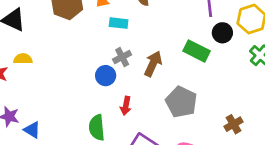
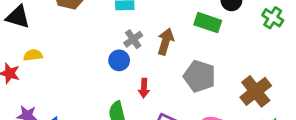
brown cross: (234, 124) -> (256, 91), size x1.6

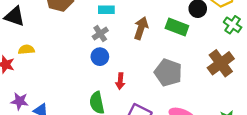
gray cross: (133, 39) -> (100, 34), moved
brown arrow: (165, 42) -> (141, 28), moved
brown cross: (256, 91) -> (221, 63), moved

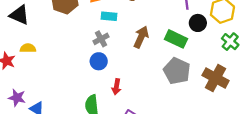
brown cross: (221, 63) -> (216, 78), turned -30
gray pentagon: (168, 73) -> (177, 71), moved

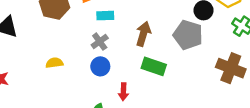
green rectangle: (176, 39) -> (154, 66), moved
yellow semicircle: (28, 48) -> (54, 63), moved
gray pentagon: (177, 71) -> (188, 35), moved

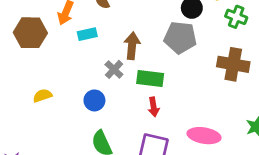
gray cross: (100, 42) -> (114, 69), moved
blue circle: (100, 66) -> (94, 100), moved
red arrow: (123, 92) -> (154, 107), moved

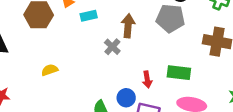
green rectangle: (150, 79) -> (179, 73), moved
blue circle: (94, 100) -> (126, 98), moved

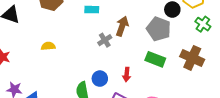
green rectangle: (179, 73) -> (155, 59), moved
blue circle: (126, 98) -> (100, 79), moved

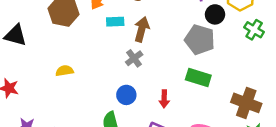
brown arrow: (122, 26) -> (142, 29), moved
brown cross: (192, 58) -> (246, 103), moved
blue circle: (100, 79) -> (126, 95), moved

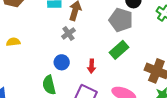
green rectangle: (198, 78) -> (119, 50), turned -60

